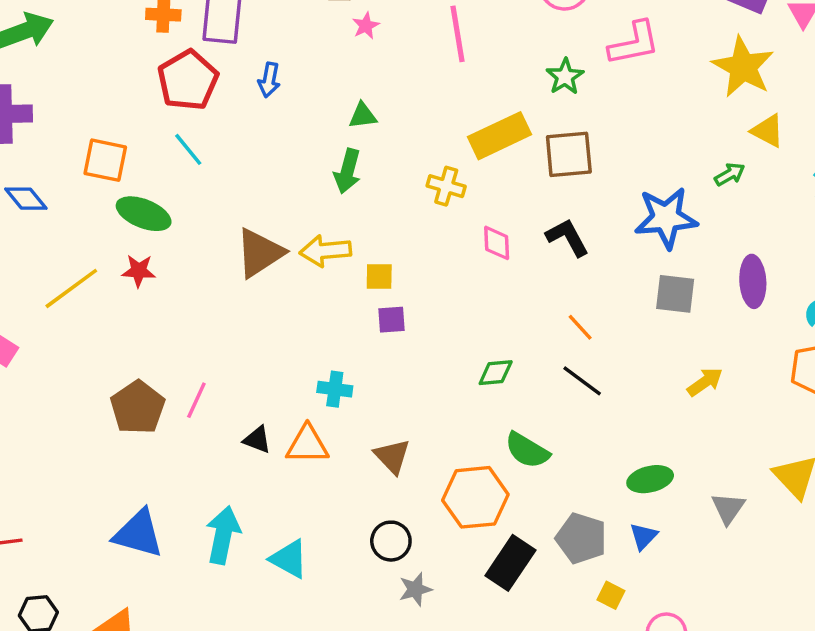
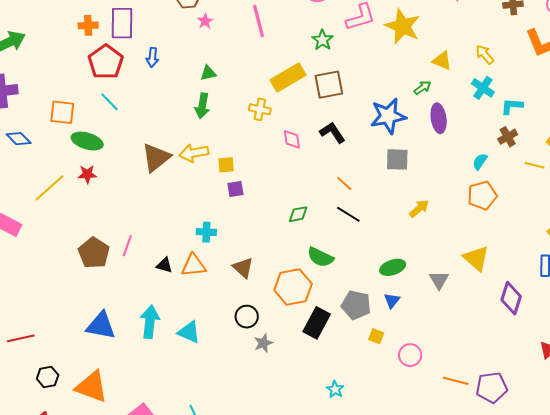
yellow star: (743, 67) -> (403, 26), moved
purple ellipse: (753, 281) -> (439, 118), moved

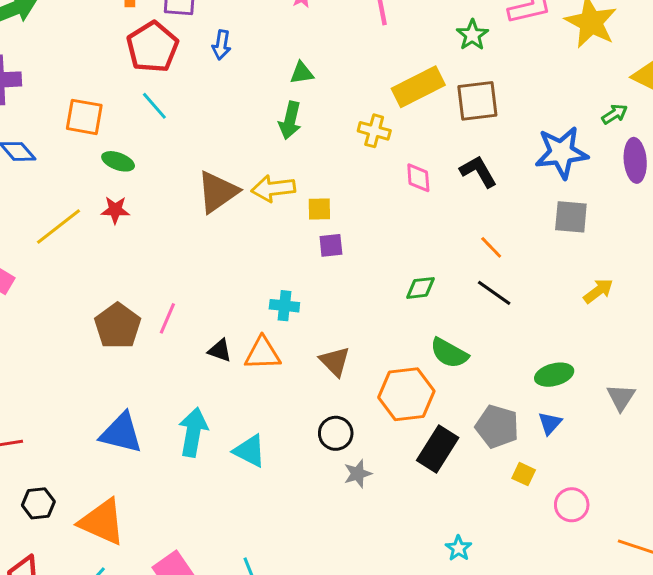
green ellipse: (87, 141) -> (118, 161), size x0.7

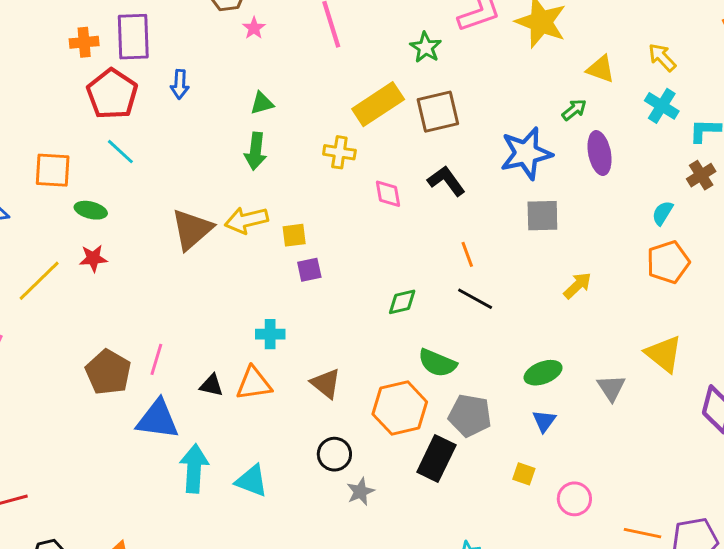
orange line: (491, 247) -> (467, 254), turned 30
gray pentagon: (497, 426) -> (470, 416), moved
blue triangle: (121, 433) -> (158, 419), moved

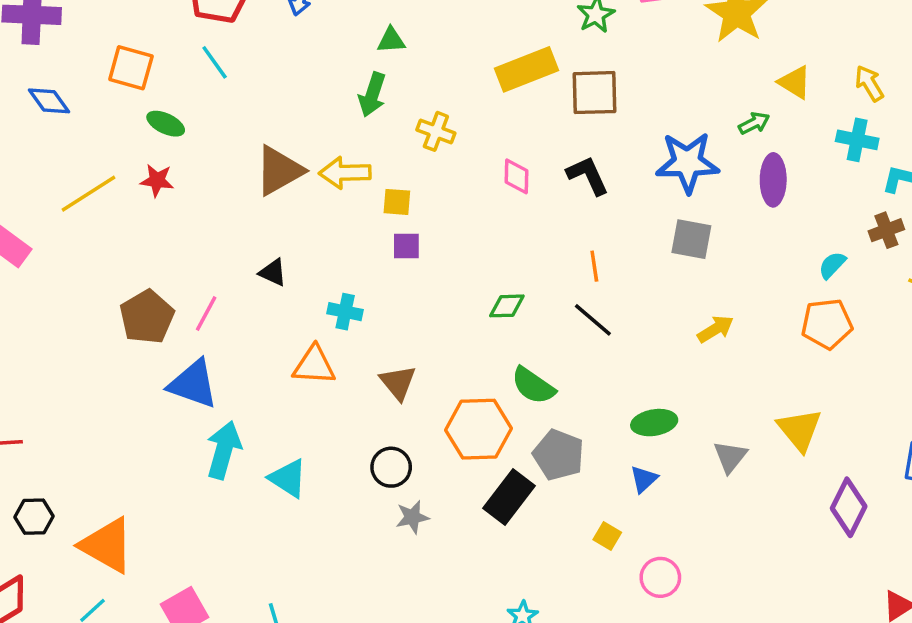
cyan cross: (662, 106) -> (857, 140), turned -32
yellow cross: (339, 152) -> (436, 131), moved
black triangle: (211, 385) -> (273, 273), moved

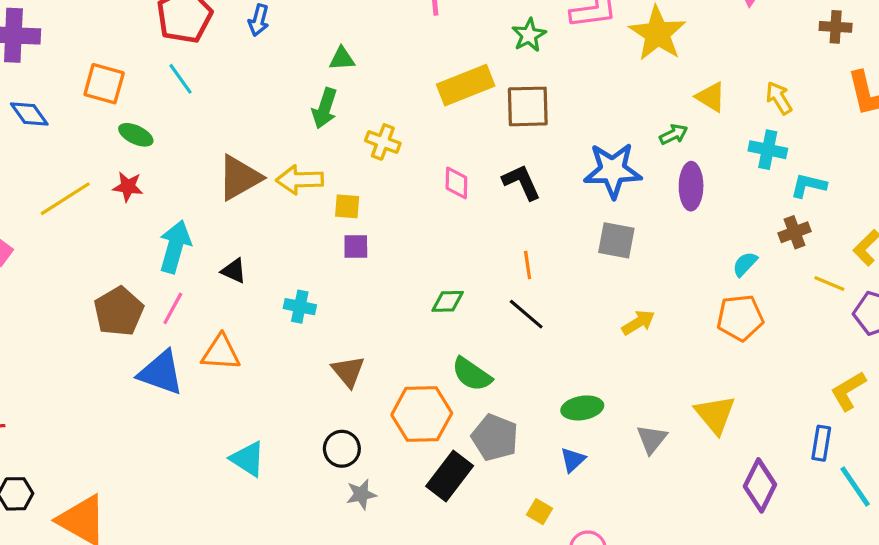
orange triangle: (314, 365) -> (221, 353), moved
cyan arrow: (224, 450) -> (175, 247), moved

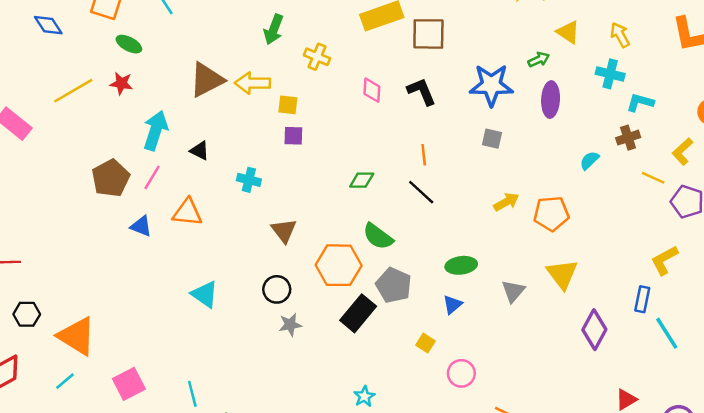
gray square: (616, 240) -> (492, 139), size x0.7
orange pentagon: (740, 318) -> (551, 214), moved
blue triangle: (161, 373) -> (141, 226), size x0.6

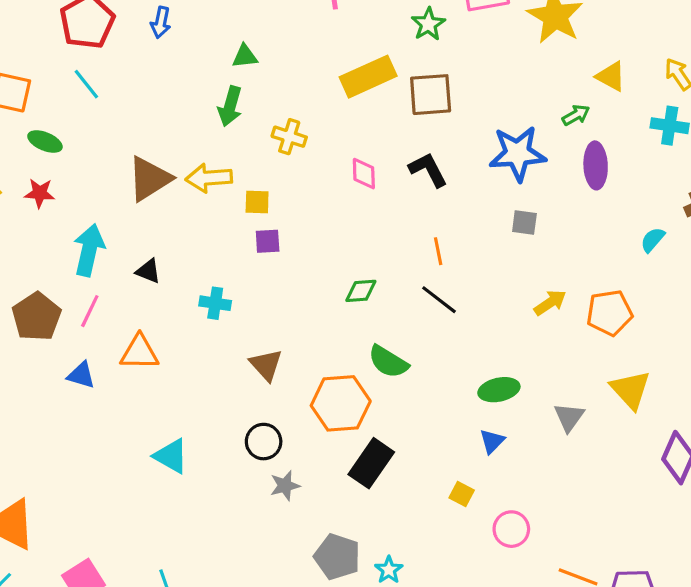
gray pentagon: (394, 285) -> (337, 557), moved

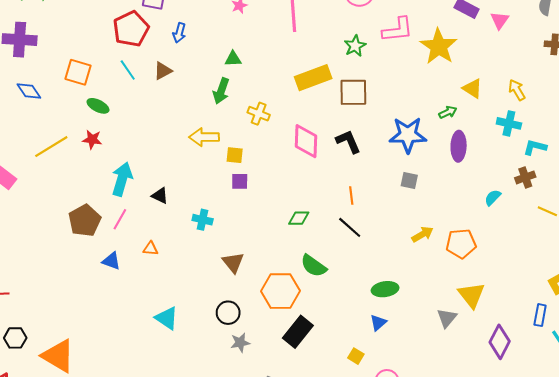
pink diamond: (364, 174) -> (306, 141), size x1.6
brown triangle: (149, 179) -> (163, 71), moved, size x0.6
orange triangle: (139, 352) -> (151, 249), size x0.6
gray triangle: (569, 417) -> (447, 318), moved

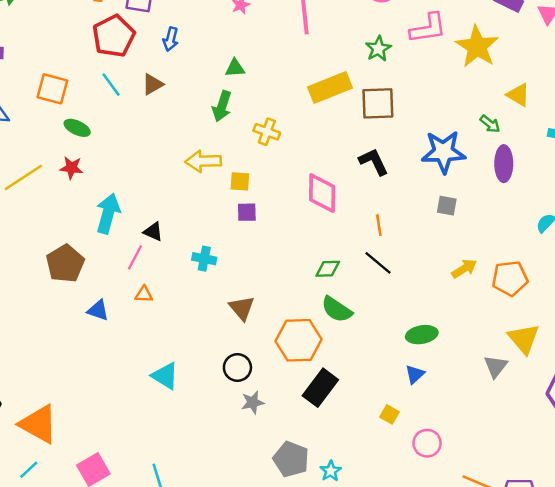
green arrow: (448, 112) -> (490, 124), turned 66
pink diamond: (306, 141) -> (322, 193), moved
green diamond: (299, 218) -> (328, 269), moved
pink line: (120, 219) -> (135, 257), moved

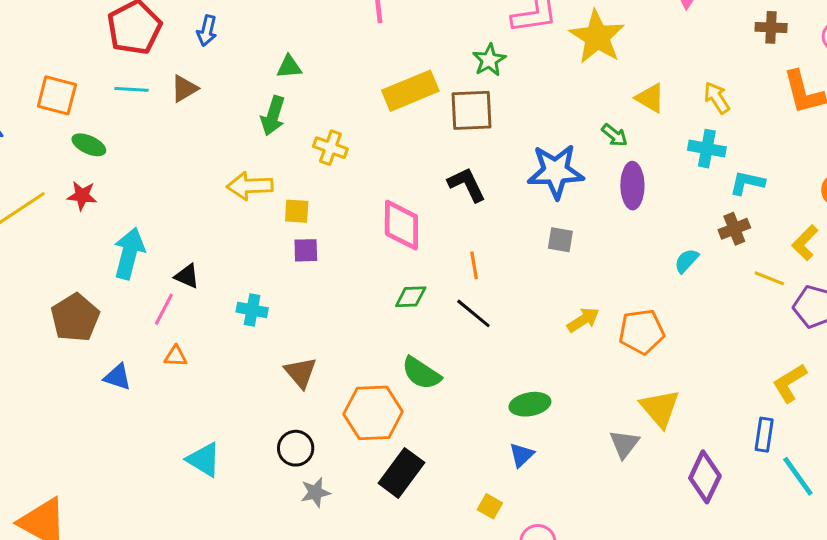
green star: (378, 49) -> (489, 60), moved
cyan line: (111, 85) -> (132, 89), turned -50
green diamond: (328, 269) -> (411, 297), moved

